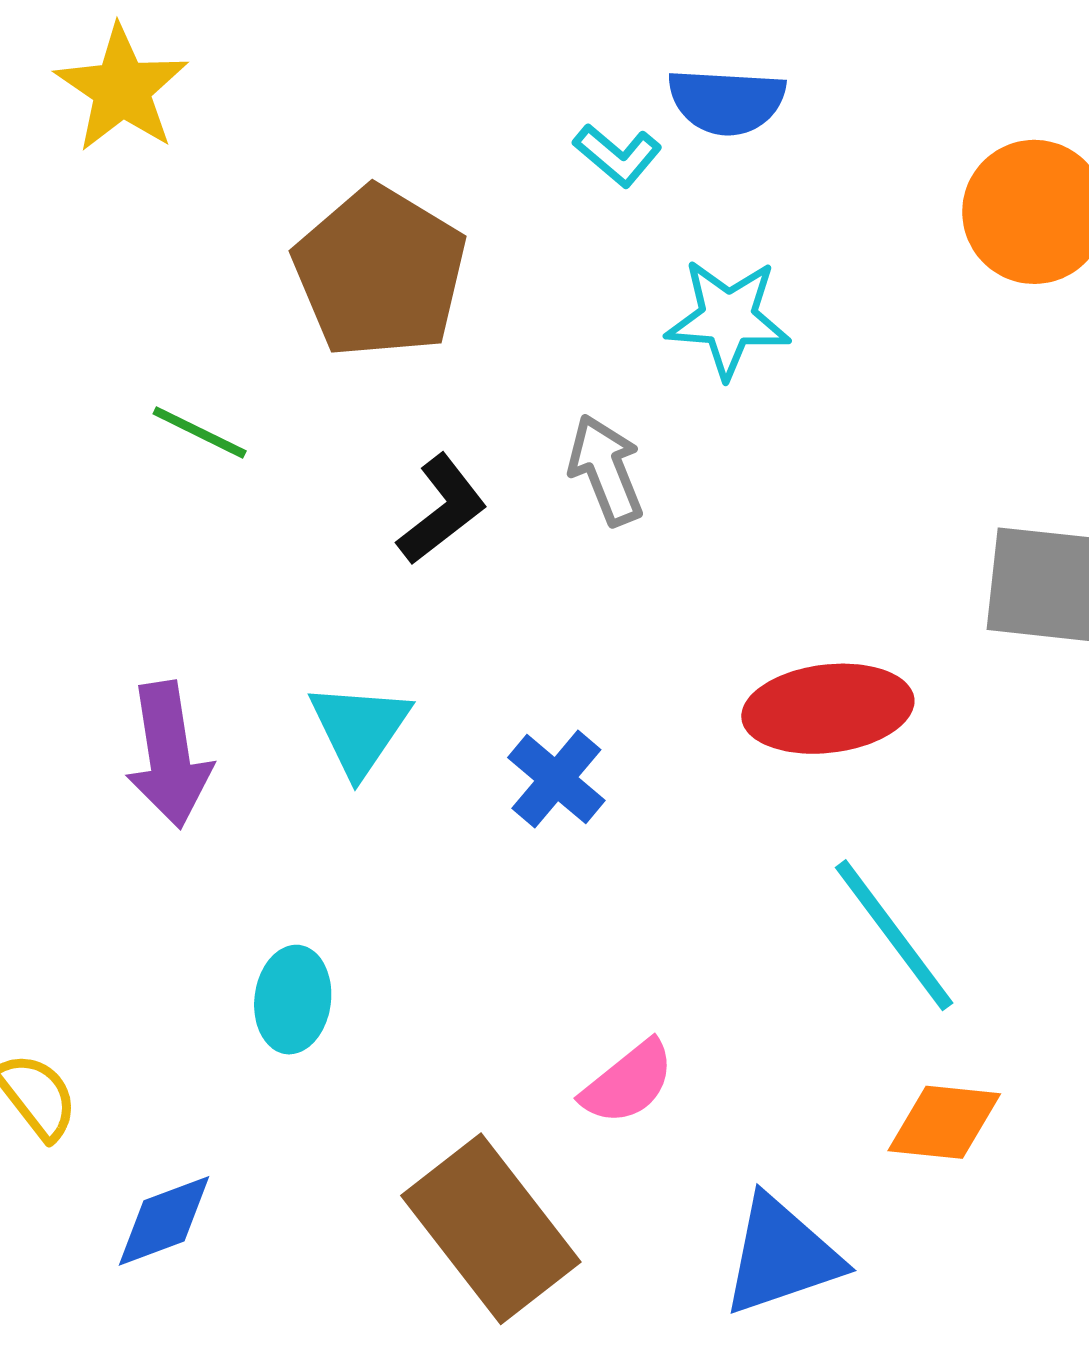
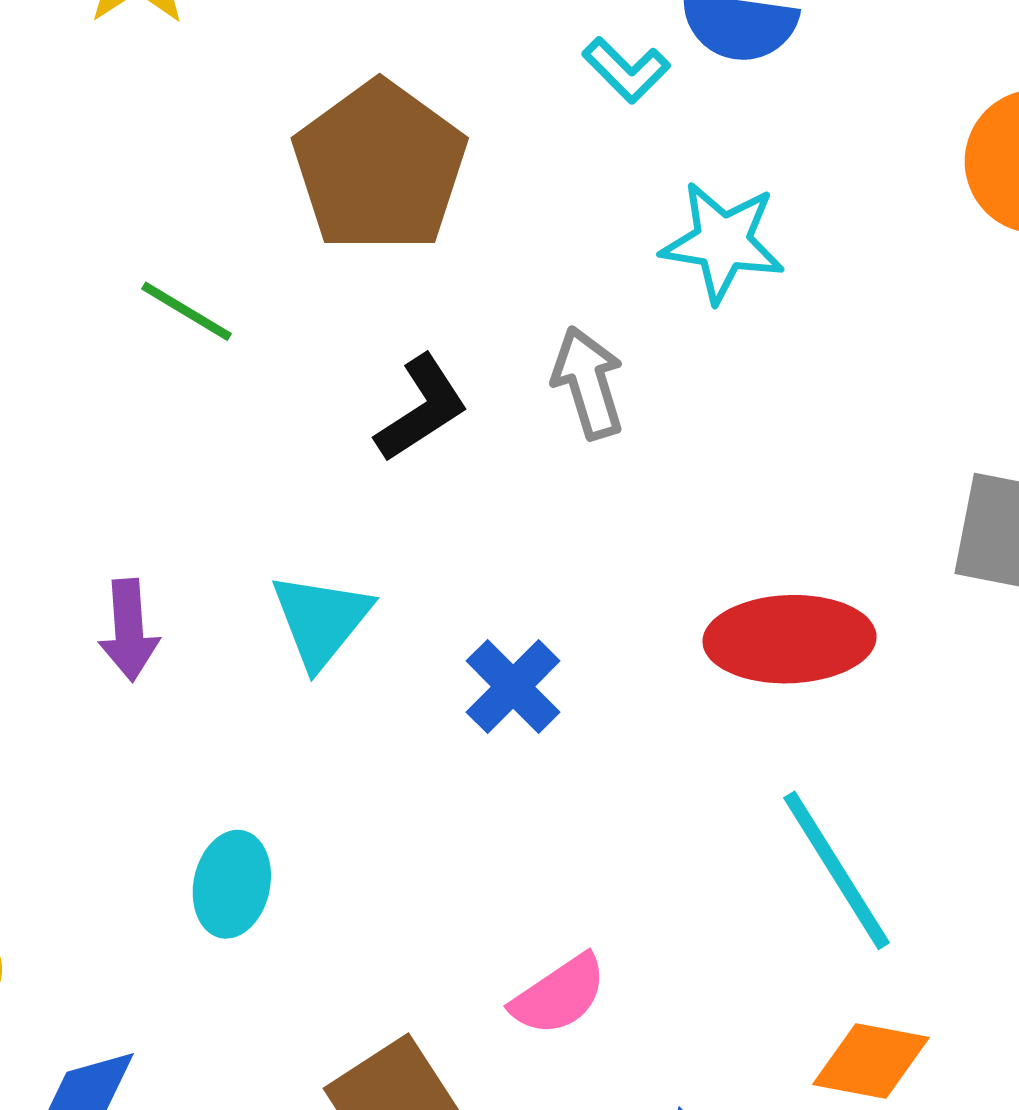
purple arrow: (169, 755) -> (129, 630), size x0.7

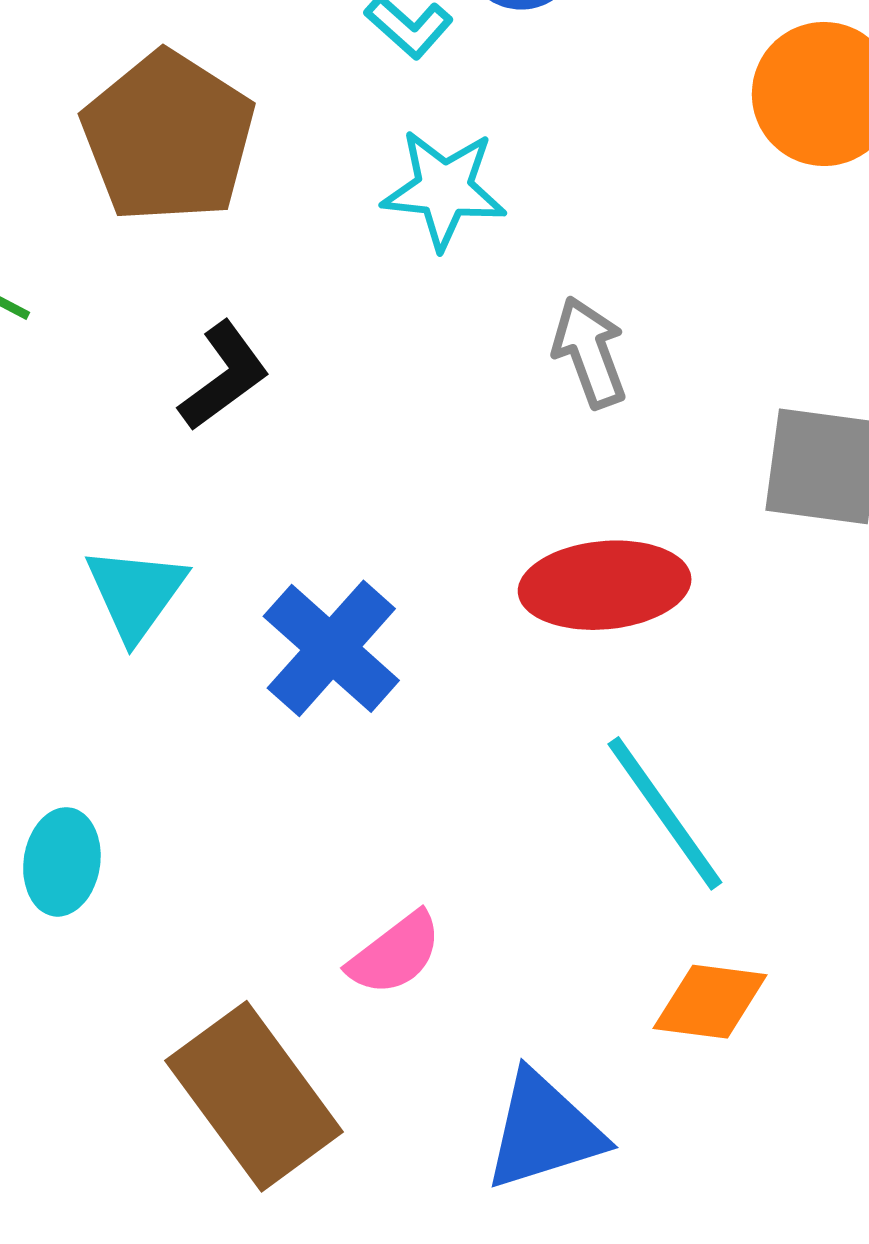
cyan star: (723, 242) -> (444, 189), moved
gray arrow: (588, 383) -> (590, 352), moved
blue cross: (513, 687) -> (331, 648), size x1.4

